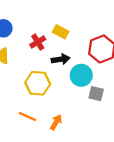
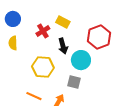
black arrow: (61, 59) -> (63, 46), turned 84
gray square: (96, 94) -> (74, 82), moved

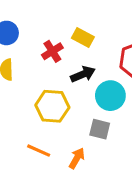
black arrow: (63, 46) -> (83, 74), turned -98

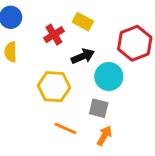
orange line: (39, 151) -> (65, 128), moved
orange arrow: (77, 158) -> (104, 136), moved

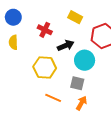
yellow rectangle: (83, 22) -> (75, 17), moved
red cross: (54, 35) -> (45, 30), turned -32

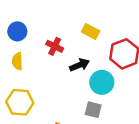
yellow hexagon: (45, 67) -> (20, 102), moved

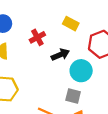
red cross: (55, 46) -> (37, 37), turned 35

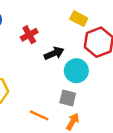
yellow rectangle: (71, 24) -> (79, 19), moved

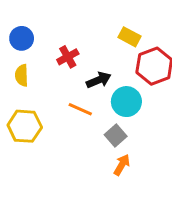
gray square: (68, 98) -> (116, 135), turned 35
orange line: (39, 115) -> (80, 109), moved

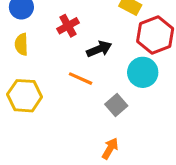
cyan circle: (126, 102) -> (143, 72), moved
orange arrow: (122, 165) -> (110, 149), moved

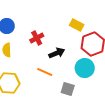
gray square: (116, 105) -> (68, 89), turned -32

